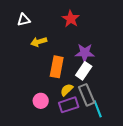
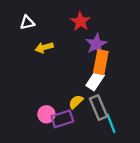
purple star: (85, 53) -> (96, 44), moved, turned -30
orange rectangle: (57, 67) -> (101, 62), moved
purple rectangle: (69, 105) -> (62, 119), moved

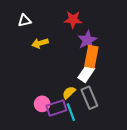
red star: (80, 21) -> (73, 20), turned -30
cyan line: (111, 123) -> (71, 112), moved

